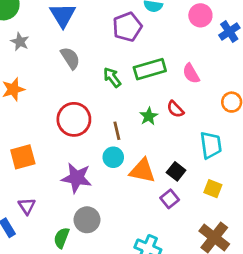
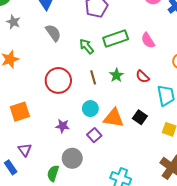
red semicircle: (175, 109) -> (143, 77), moved
brown line: (117, 131) -> (93, 77), moved
purple star: (77, 178) -> (63, 126), size x0.6
purple square: (170, 199) -> (94, 135), moved

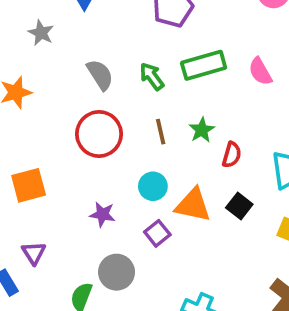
gray star: (13, 22) -> (41, 33), moved
gray semicircle: (53, 33) -> (100, 75), moved
red semicircle: (143, 77) -> (232, 155), moved, turned -120

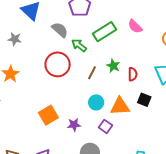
gray semicircle: (100, 75) -> (60, 30), moved
brown line: (161, 132) -> (92, 73), turned 56
red circle: (99, 134) -> (58, 64), moved
orange square: (29, 185) -> (48, 115), moved

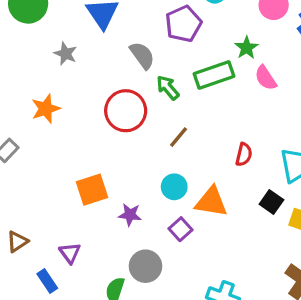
green star: (113, 66) -> (246, 48), moved
black square: (144, 100) -> (271, 202), moved

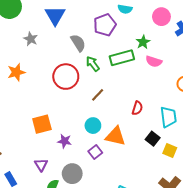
pink semicircle: (266, 78) -> (154, 61), turned -42
purple triangle: (70, 253) -> (41, 165), moved

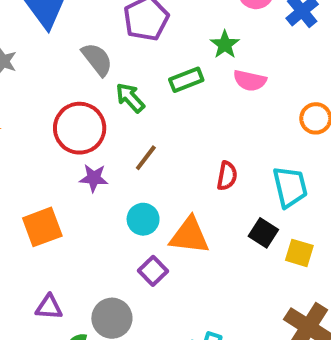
green rectangle: (122, 58) -> (186, 80), size x0.7
purple star: (65, 141) -> (94, 178), moved
purple triangle: (41, 165) -> (49, 307), turned -48

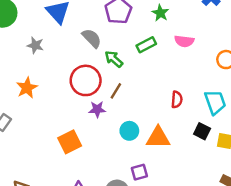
green star: (225, 45) -> (160, 13), moved
brown line: (146, 158) -> (116, 91), moved
purple square: (153, 271) -> (139, 172), moved, turned 35

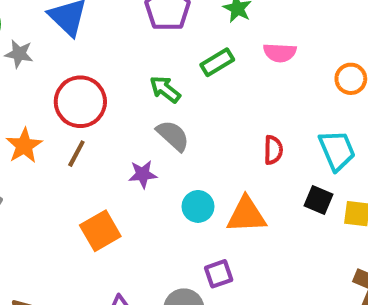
gray semicircle: (92, 38) -> (173, 136), moved
gray star: (35, 45) -> (19, 54), moved
red circle: (86, 80) -> (80, 102), moved
brown line: (116, 91) -> (76, 154), moved

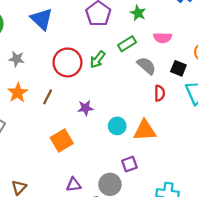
gray star: (19, 54) -> (17, 59), moved
green arrow: (165, 89) -> (98, 59), turned -90
red circle: (80, 102) -> (67, 62), moved
gray semicircle: (173, 136) -> (146, 66), moved
black square: (318, 200) -> (178, 68), moved

